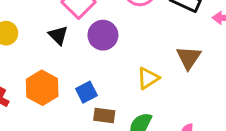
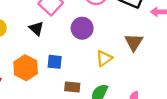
purple circle: (103, 35) -> (82, 28), moved
blue square: (86, 92) -> (55, 62), moved, turned 35

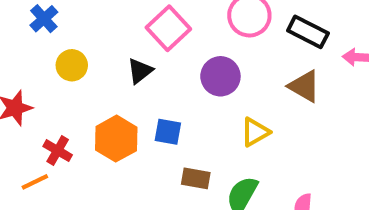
black triangle: (36, 28) -> (140, 71), turned 35
brown triangle: (134, 42) -> (304, 86), moved, turned -36

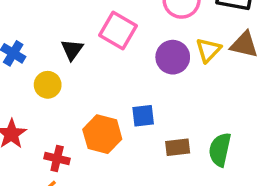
black triangle: (140, 71) -> (72, 50), moved
yellow triangle: (255, 132) -> (208, 50), moved

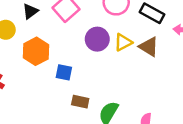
orange hexagon: (102, 134) -> (36, 51), moved

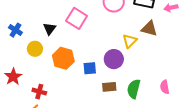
purple circle: (97, 39) -> (114, 59), moved
yellow triangle: (123, 42) -> (130, 41), moved

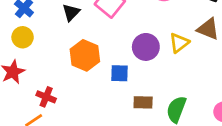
yellow circle: (35, 49) -> (23, 37), moved
purple circle: (114, 59) -> (146, 47), moved

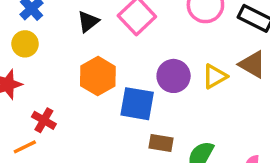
blue square: (120, 73) -> (137, 104), size x1.5

